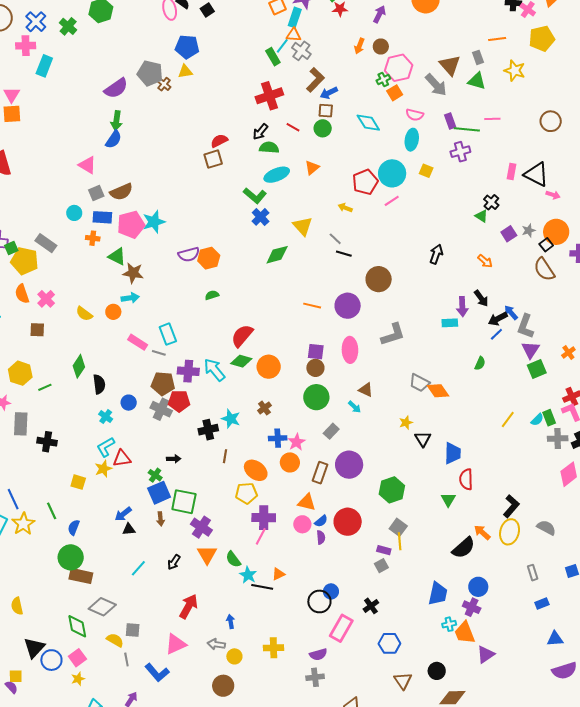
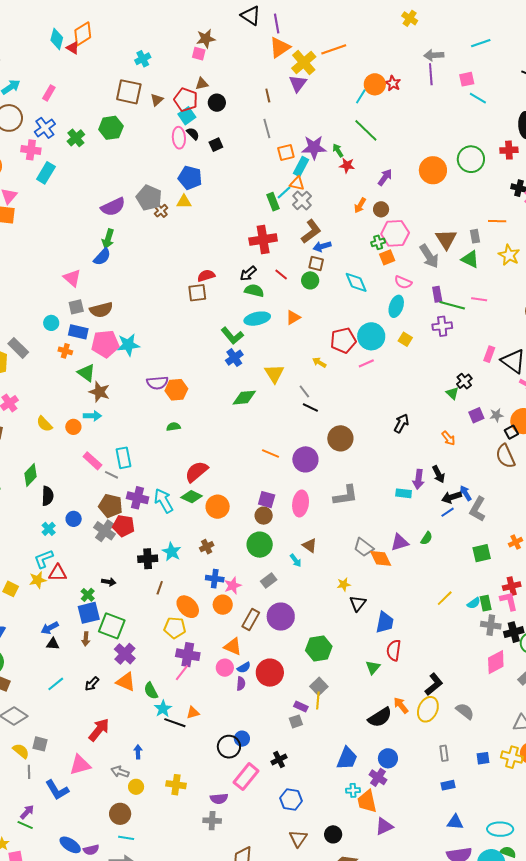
purple triangle: (530, 350) -> (400, 542), moved, turned 30
orange triangle: (207, 555) -> (126, 682), turned -45

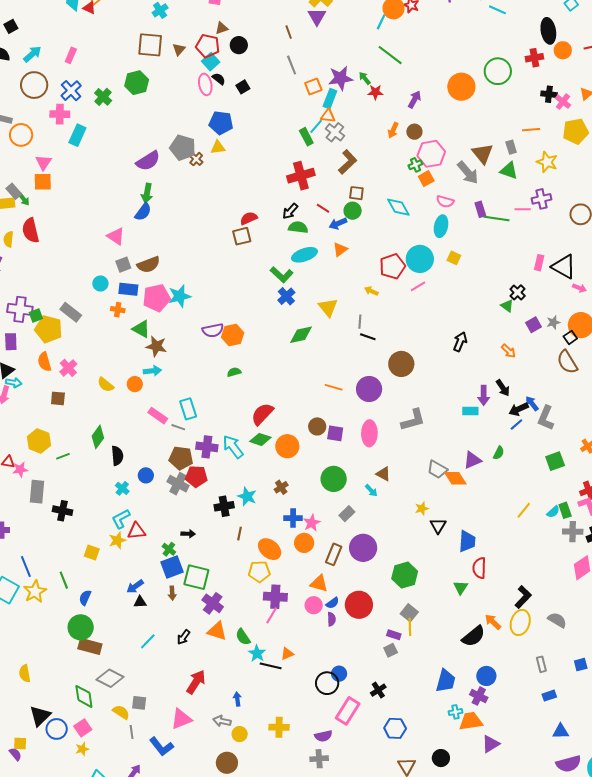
blue arrow: (322, 246) -> (338, 224), moved
purple cross: (442, 326) -> (541, 199), moved
gray line: (304, 391) -> (360, 322), turned 48
brown circle: (264, 516) -> (317, 426), moved
orange trapezoid: (367, 801) -> (471, 721), turned 100

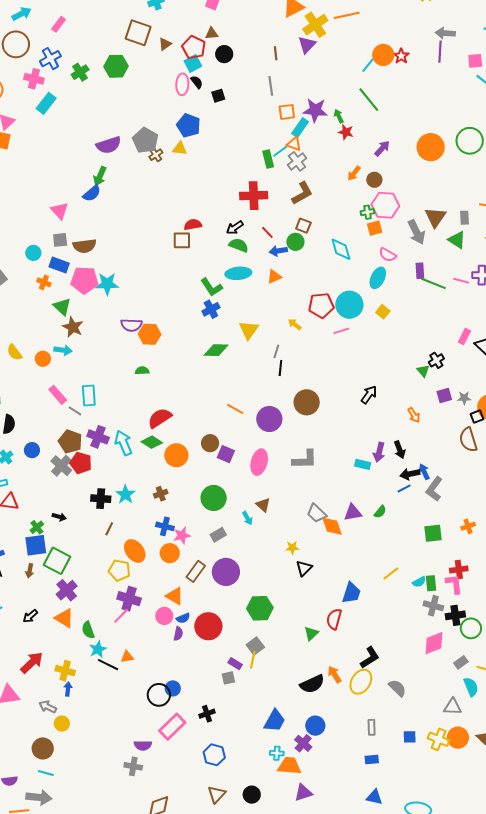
black line: (368, 337) -> (280, 368), turned 63
blue trapezoid: (467, 541) -> (351, 593), moved
yellow cross: (279, 727) -> (65, 671), moved

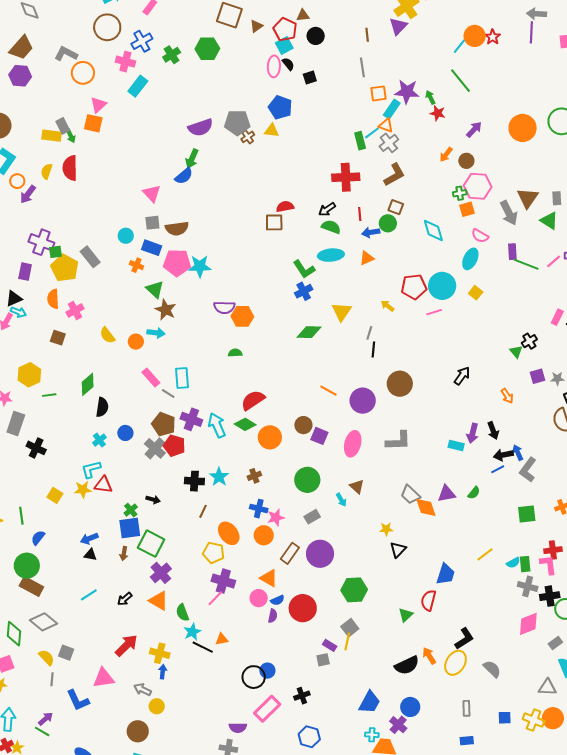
gray pentagon: (145, 140) -> (237, 123), turned -30
red line: (267, 232) -> (360, 214), turned 40
pink line: (461, 281) -> (554, 261), turned -56

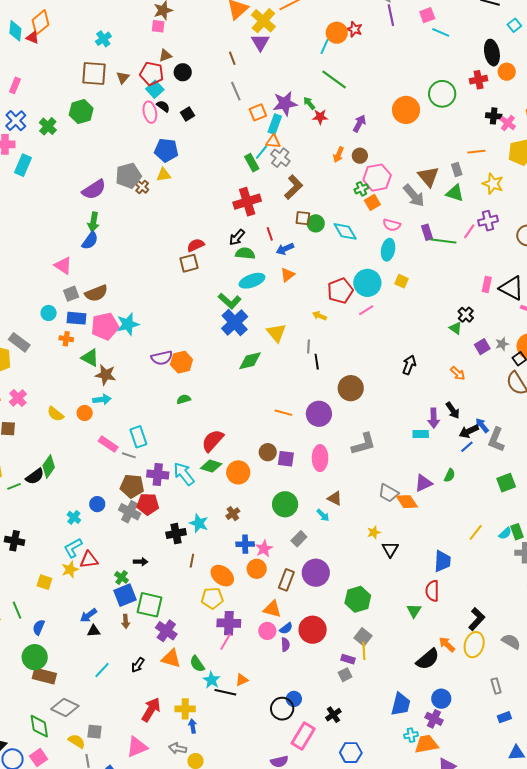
green circle: (388, 223) -> (316, 223), moved
blue cross: (304, 291) -> (235, 322), size x1.5
black semicircle: (102, 407) -> (35, 476), moved, turned 60

